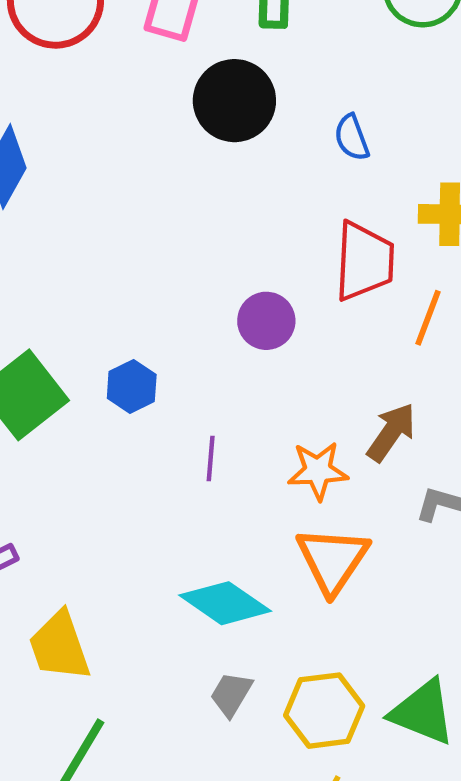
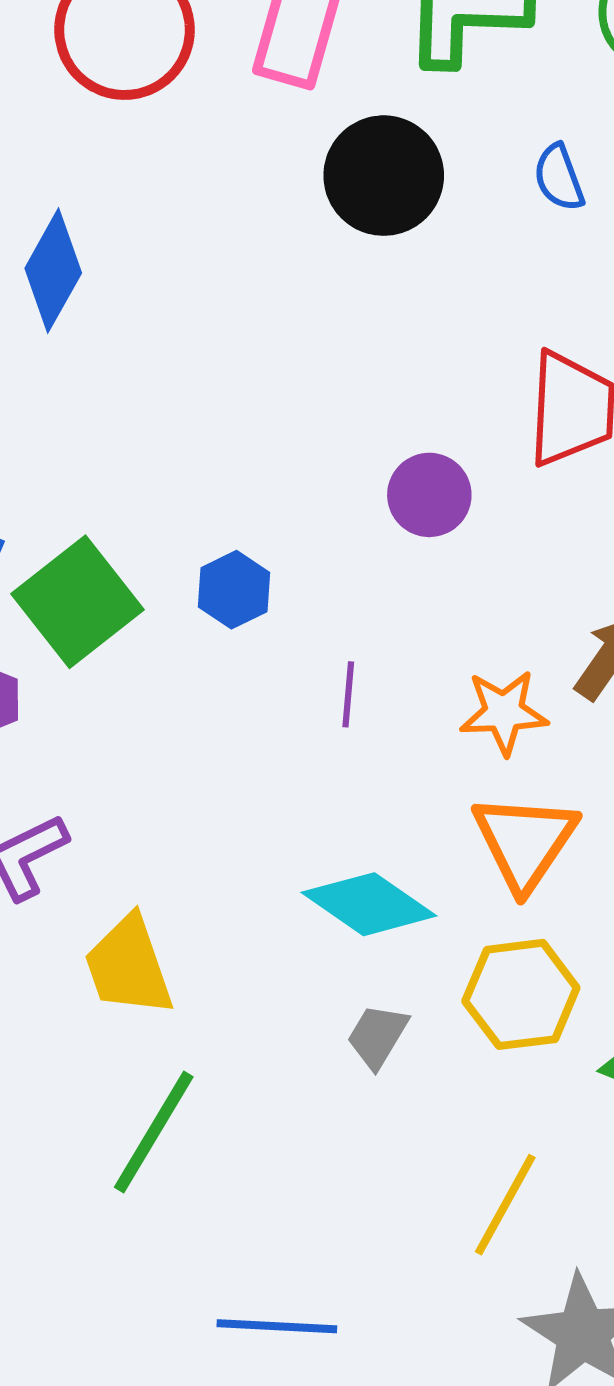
blue semicircle: (352, 138) -> (559, 178), moved
yellow hexagon: (324, 711) -> (521, 994), moved

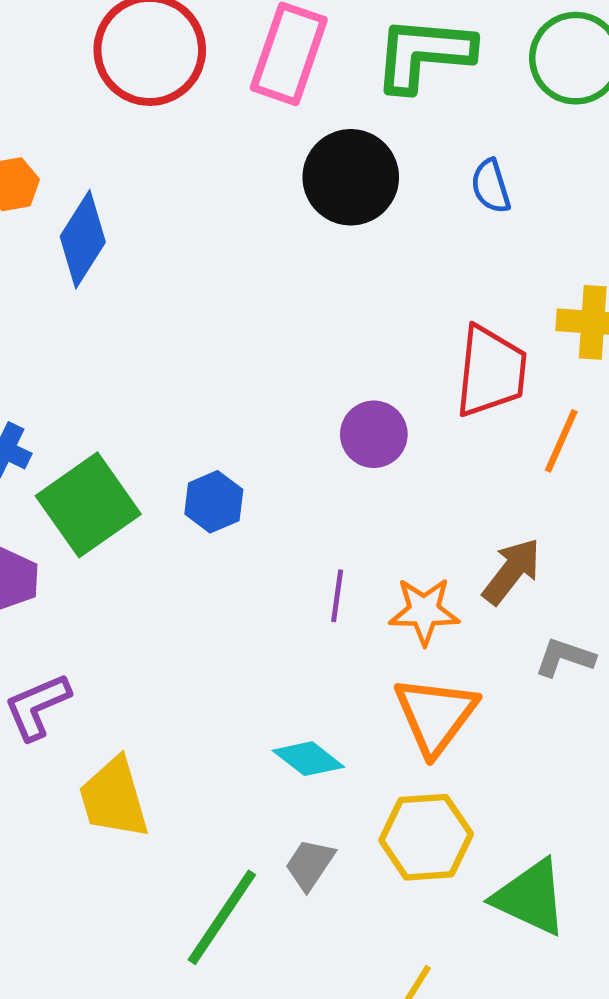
purple line: (348, 694) -> (337, 596), moved
cyan diamond: (369, 904) -> (308, 759), size x0.7
green line: (154, 1132) -> (222, 917), moved

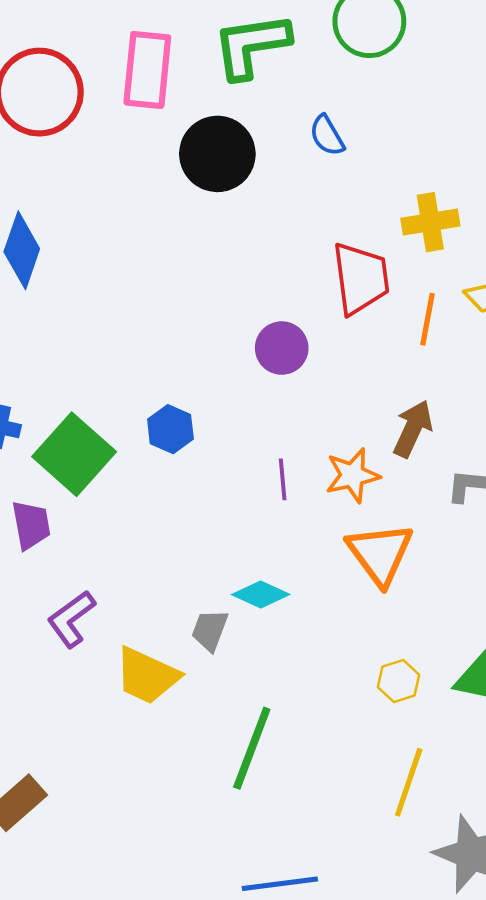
cyan diamond: (308, 759) -> (261, 594), moved
yellow trapezoid: (114, 798) -> (147, 676), turned -36
yellow hexagon: (426, 837) -> (399, 681), moved, size x0.6
gray trapezoid: (310, 864) -> (210, 630), moved

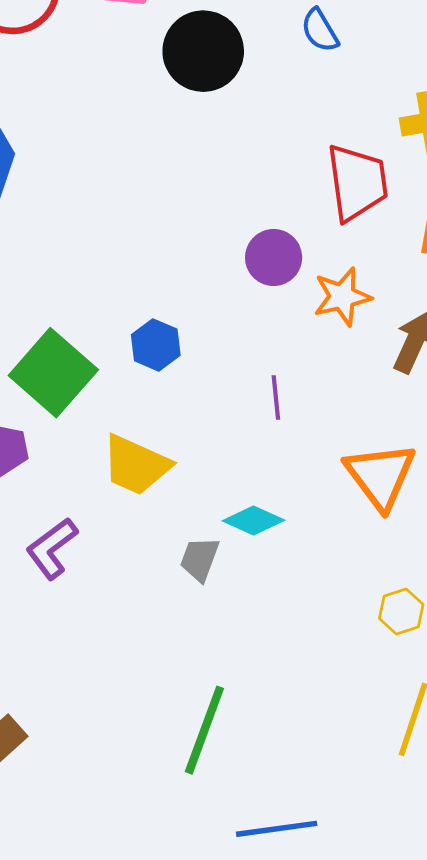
orange star: (352, 475) -> (342, 297), moved
yellow trapezoid: (147, 676) -> (136, 465), moved
green line: (252, 748) -> (204, 730), moved

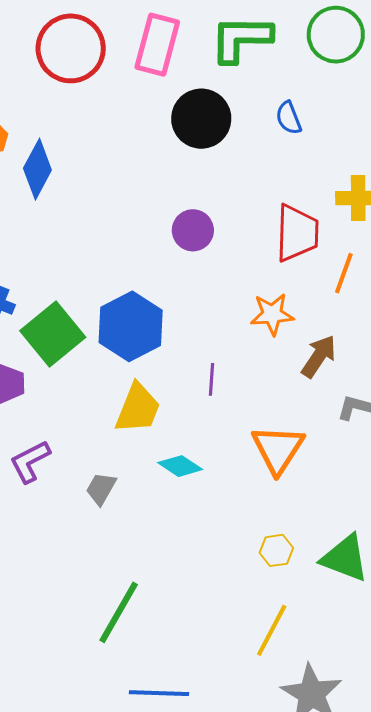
purple circle: (274, 258) -> (193, 230), moved
blue hexagon: (156, 345) -> (131, 326), size x1.8
yellow trapezoid: (136, 465) -> (138, 408), moved, turned -102
gray trapezoid: (200, 559) -> (101, 489), moved

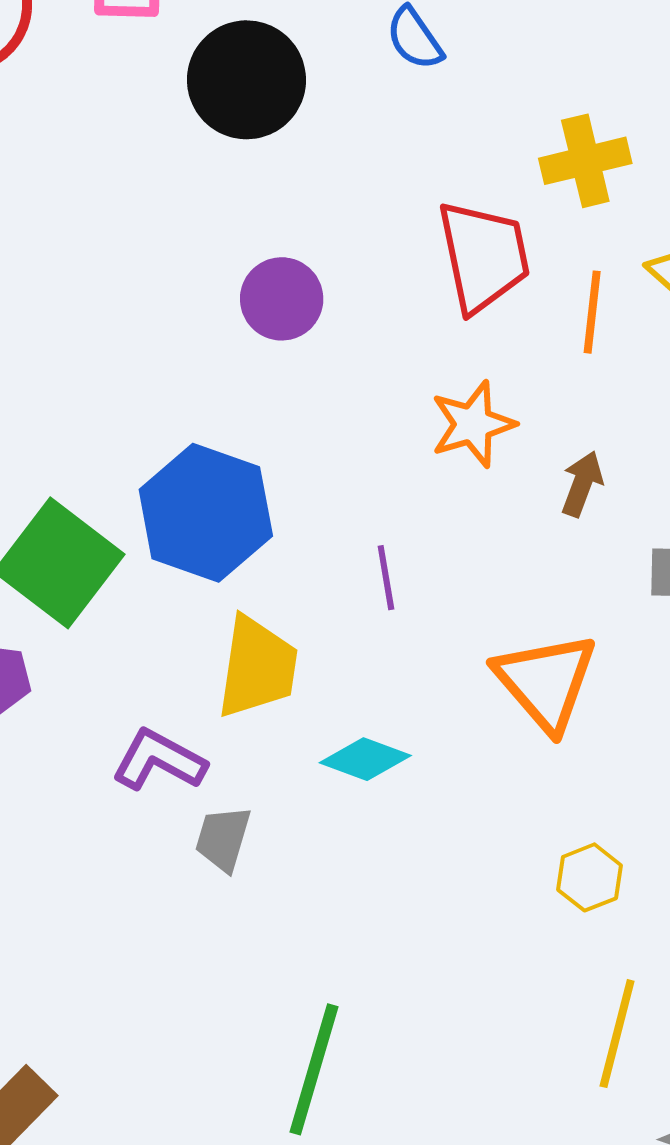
brown arrow: (319, 356) -> (582, 484), size x0.7
purple L-shape: (30, 461) -> (159, 760), moved, turned 69

